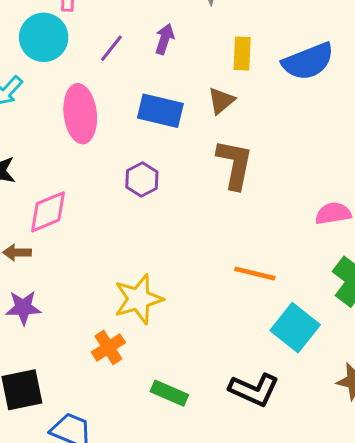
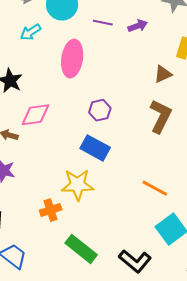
purple arrow: (165, 39) -> (138, 26), turned 36
purple line: (111, 48) -> (103, 23), turned 48
blue rectangle: (160, 111) -> (95, 148), moved
green rectangle: (169, 393) -> (81, 249), size x1.4

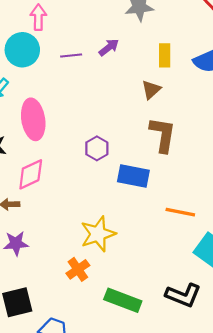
pink ellipse: (72, 59) -> (33, 119), moved
blue rectangle: (95, 148) -> (133, 176), moved

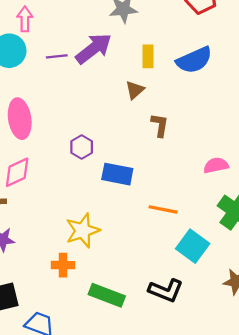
purple arrow: (109, 47) -> (94, 49), size x1.8
brown L-shape: (163, 135) -> (160, 125), moved, size x0.7
orange cross: (78, 269) -> (63, 265), turned 35

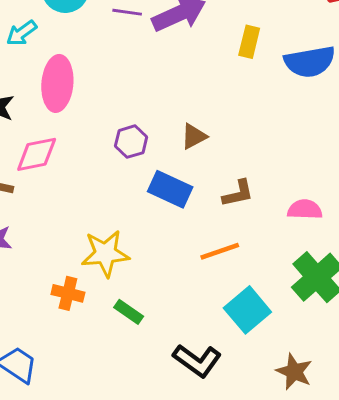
brown triangle: (135, 90) -> (194, 136), moved
brown L-shape: (160, 125) -> (238, 193), moved, turned 55
orange line: (163, 209) -> (220, 251), turned -44
green rectangle: (107, 295) -> (129, 312), moved, size x0.6

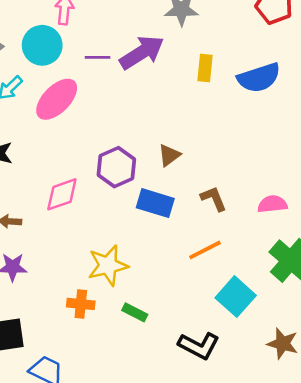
pink ellipse: (57, 83) -> (57, 99), moved, turned 48
purple hexagon: (131, 142) -> (116, 167), size x1.4
pink diamond: (37, 154) -> (62, 194), moved
brown L-shape: (238, 193) -> (214, 199), turned -92

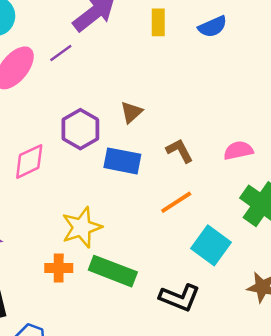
purple line: (98, 57) -> (61, 53), moved, turned -30
blue semicircle: (259, 78) -> (213, 27), size x0.7
green rectangle: (135, 312) -> (113, 271), size x1.8

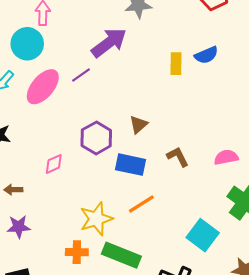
yellow rectangle: (158, 22) -> (176, 64), moved
pink diamond: (29, 161) -> (54, 164), size x0.7
orange line: (176, 202) -> (141, 204), moved

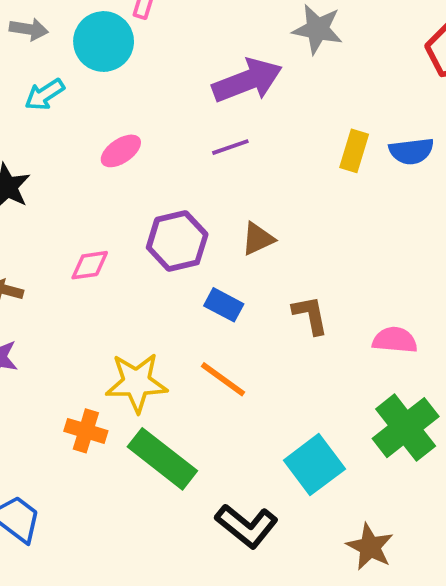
purple line: (81, 75) -> (230, 147), moved
pink ellipse: (43, 87) -> (121, 151), moved, size x0.6
blue rectangle: (131, 165) -> (224, 305), size x0.7
orange line: (141, 204) -> (223, 379), turned 52

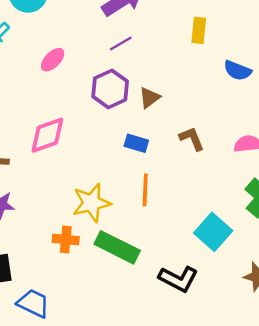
blue semicircle: (411, 151) -> (237, 71), moved, turned 40
purple hexagon: (177, 241) -> (110, 89), moved
pink diamond: (90, 265) -> (47, 135), size x1.6
orange line: (223, 379) -> (145, 190), turned 68

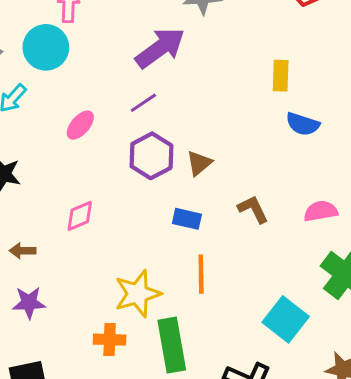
yellow rectangle: (199, 30) -> (281, 76), moved
purple line: (121, 44) -> (143, 103), moved
pink diamond: (47, 135) -> (80, 216), size x0.7
green rectangle: (117, 247) -> (172, 345), turned 57

